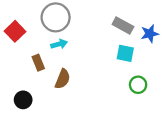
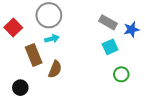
cyan square: (125, 53) -> (110, 47), turned -35
brown rectangle: (38, 63) -> (34, 55), size x1.5

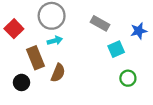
gray rectangle: (108, 22) -> (100, 23), moved
black circle: (20, 88) -> (22, 82), moved

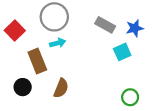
blue star: (139, 31) -> (135, 28), moved
brown semicircle: (58, 73) -> (61, 88), moved
green circle: (128, 78) -> (130, 97), moved

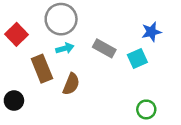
gray rectangle: (105, 25) -> (104, 48), moved
black circle: (23, 87) -> (14, 101), moved
brown semicircle: (61, 88) -> (71, 84), moved

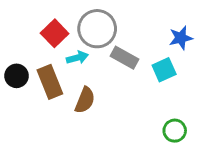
gray circle: (61, 19) -> (97, 29), moved
red square: (16, 34) -> (55, 33), moved
black circle: (14, 101) -> (17, 76), moved

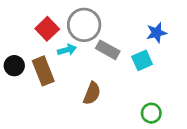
brown semicircle: (85, 100) -> (92, 93), moved

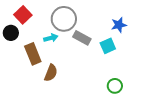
red square: (47, 29) -> (23, 15), moved
black circle: (14, 66) -> (11, 33), moved
brown semicircle: (92, 93) -> (51, 73), moved

